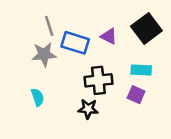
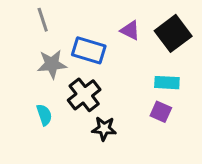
gray line: (49, 26) -> (43, 20), moved
purple triangle: (109, 36) -> (130, 30), moved
black cross: (98, 80) -> (84, 95), moved, turned -32

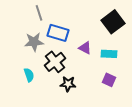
gray line: (43, 20) -> (39, 13), moved
purple triangle: (130, 30) -> (85, 48), moved
purple square: (161, 112) -> (109, 80), moved

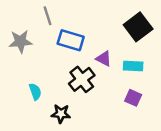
gray star: (34, 42) -> (21, 41), moved
black cross: (55, 62) -> (82, 79), moved
black star: (68, 84) -> (61, 114), moved

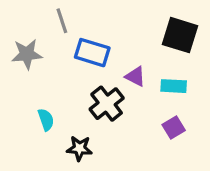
black square: (138, 27) -> (180, 35), turned -36
purple square: (133, 98) -> (174, 128), turned 35

